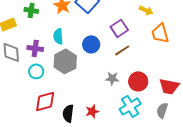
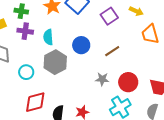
purple square: (119, 28) -> (109, 16), moved
purple cross: (35, 48) -> (25, 31), moved

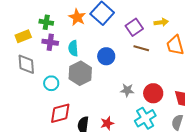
yellow arrow: (136, 11) -> (161, 22), turned -32
brown line: (112, 51) -> (141, 48), moved, turned 49

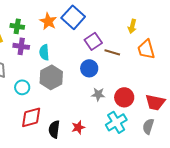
yellow arrow: (161, 22) -> (132, 26), turned 112
purple square: (134, 27) -> (93, 41), moved
blue circle: (106, 56) -> (89, 68), moved

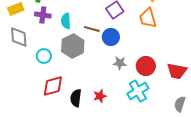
orange trapezoid: (146, 49) -> (148, 18), moved
brown line: (112, 52) -> (92, 29), moved
gray semicircle: (148, 126) -> (180, 104), moved

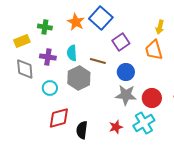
purple cross: (43, 15) -> (48, 57), moved
blue circle: (111, 37) -> (126, 72), moved
gray star: (120, 63) -> (126, 95), size x1.5
red star: (100, 96) -> (116, 127), moved

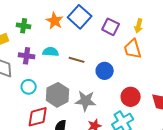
purple square: (121, 42) -> (111, 27), moved, turned -30
cyan semicircle: (72, 53) -> (51, 52), turned 98
gray hexagon: (79, 78) -> (58, 95), moved
gray star: (126, 95) -> (86, 101), moved

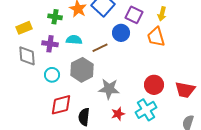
green cross: (24, 26) -> (55, 17), moved
brown line: (77, 60) -> (100, 48), turned -42
blue circle: (105, 71) -> (121, 33), moved
gray hexagon: (58, 95) -> (82, 70), moved

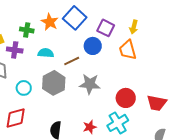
purple cross: (50, 44) -> (15, 50), moved
gray star: (109, 89) -> (90, 84), moved
red diamond: (61, 105) -> (16, 118), moved

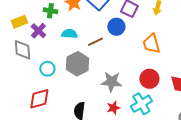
purple cross: (15, 50) -> (38, 31), turned 35
orange trapezoid: (128, 50) -> (151, 44), moved
gray star: (90, 84) -> (111, 82), moved

